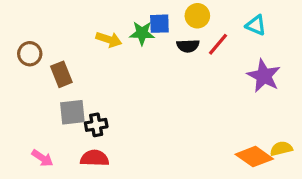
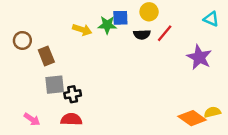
cyan triangle: (256, 25) -> (211, 19), moved

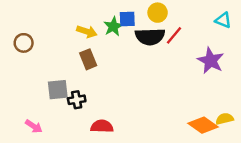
green star: (107, 25) -> (113, 26), turned -30
black semicircle: (142, 34) -> (150, 37), size x1.6
brown rectangle: (46, 56) -> (88, 59), moved
red semicircle: (71, 119) -> (102, 126), moved

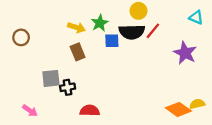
blue square: (127, 19) -> (112, 41), moved

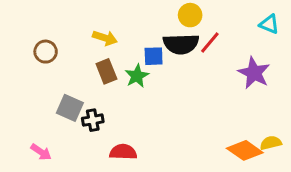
green star: (100, 23) -> (137, 76), moved
brown circle: (21, 37) -> (46, 52), moved
gray square: (51, 78) -> (70, 108), turned 30

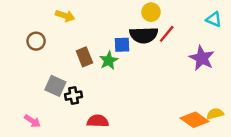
yellow arrow: (105, 38) -> (65, 16), moved

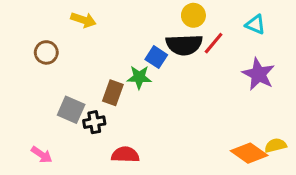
cyan triangle: (214, 19) -> (255, 25), moved
blue square: (122, 45) -> (156, 57), turned 35
brown rectangle: (84, 57) -> (113, 93), moved, turned 42
green star: (109, 60) -> (139, 77), turned 30

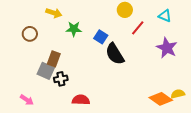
black semicircle: (184, 45) -> (115, 54), moved, turned 60
green star: (139, 77) -> (74, 29), moved
brown rectangle: (113, 93) -> (54, 59), moved

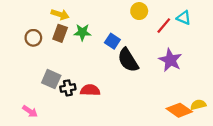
red line: (138, 28) -> (164, 26), moved
purple star: (167, 48) -> (170, 60), moved
brown rectangle: (54, 59) -> (60, 33), moved
red semicircle: (81, 100) -> (90, 90), moved

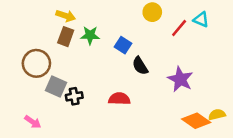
brown circle: (33, 38) -> (36, 63), moved, size x1.5
black semicircle: (128, 60) -> (140, 66), size x0.7
purple star: (170, 60) -> (180, 79), moved
red semicircle: (90, 90) -> (119, 99), moved

